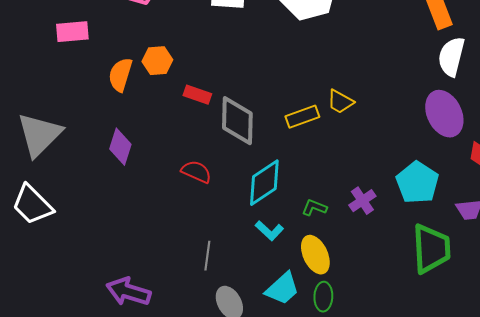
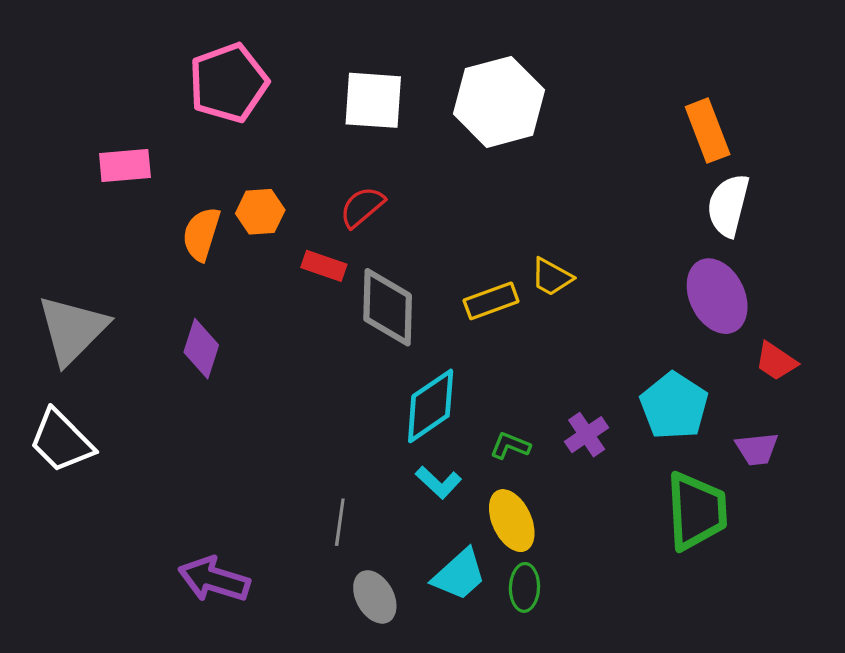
red semicircle: (196, 172) -> (362, 207), moved, turned -64

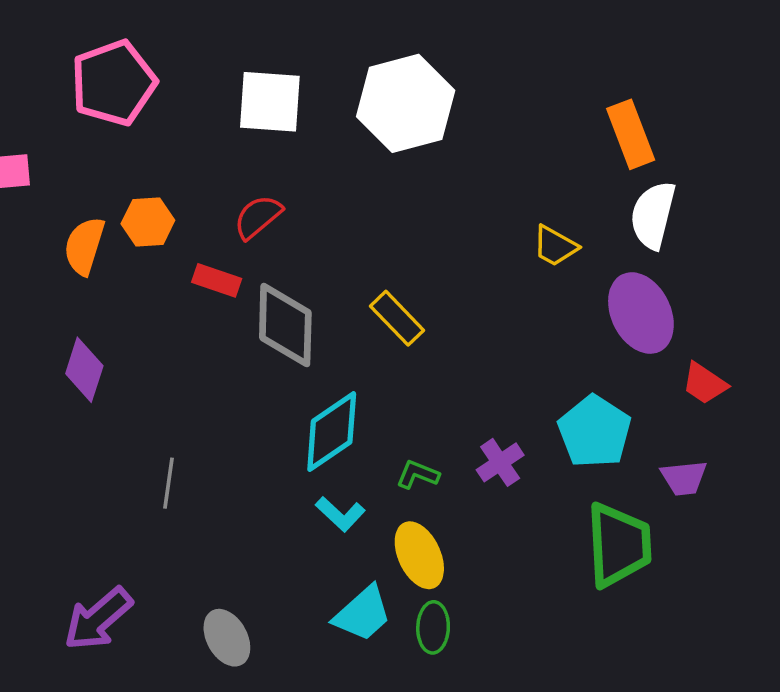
yellow trapezoid: (552, 277) -> (555, 246), moved
yellow rectangle: (491, 301) -> (397, 318), turned 66
gray line: (340, 522) -> (169, 483), moved
purple arrow: (214, 579) -> (98, 619), turned -58
gray ellipse: (375, 597) -> (227, 638), moved

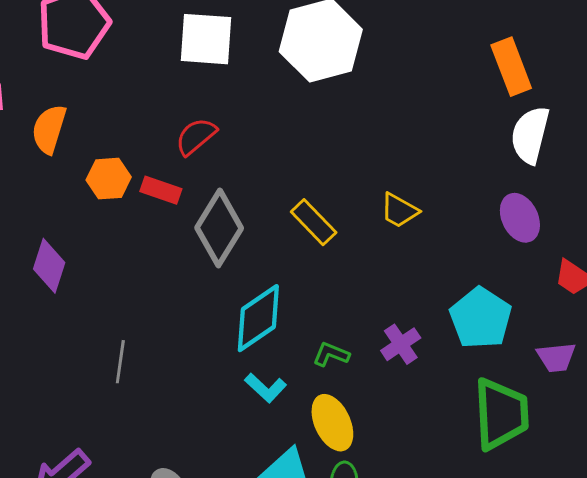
orange hexagon: (148, 222) -> (109, 179), moved
orange semicircle: (84, 246) -> (49, 129), moved
yellow trapezoid: (555, 246) -> (399, 211), moved
purple ellipse: (641, 313) -> (520, 218), size x0.7
gray diamond: (285, 325) -> (219, 228), turned 30

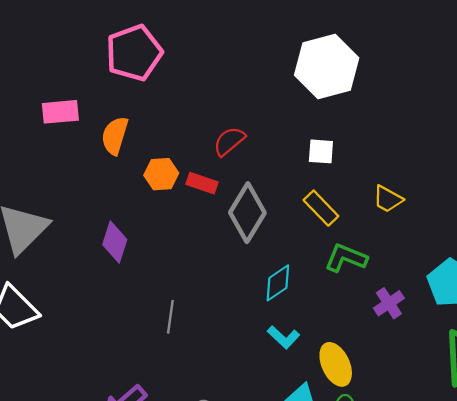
white square: (206, 39) -> (321, 151), moved, size x0.6
cyan diamond: (258, 318) -> (278, 283), size x0.7
green L-shape: (331, 354) -> (346, 258), moved, size x1.5

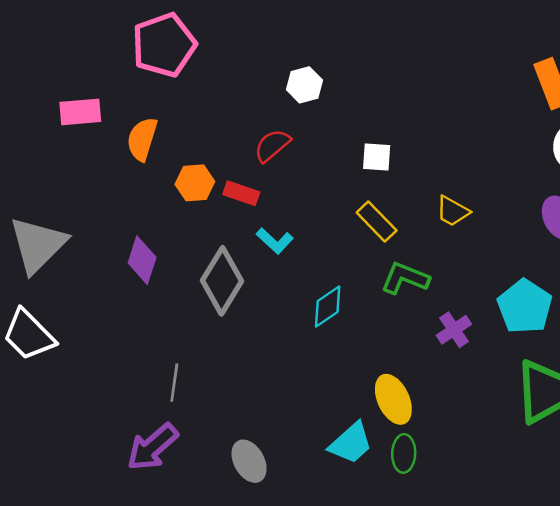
white hexagon: (327, 66) -> (304, 85), moved, size x0.5
gray diamond: (247, 213) -> (222, 281), moved
gray line: (170, 317) -> (174, 383), moved
cyan L-shape: (284, 337) -> (275, 241), moved

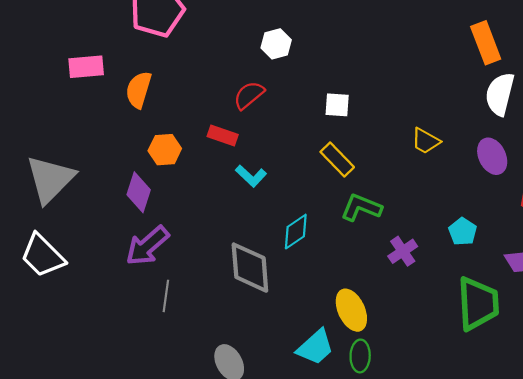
orange hexagon: (195, 183) -> (165, 150), moved
yellow trapezoid: (453, 211) -> (426, 141), moved
gray diamond: (222, 281) -> (250, 268), moved, turned -36
cyan pentagon: (525, 307) -> (463, 232), size x0.6
purple arrow: (152, 447) -> (147, 246), moved

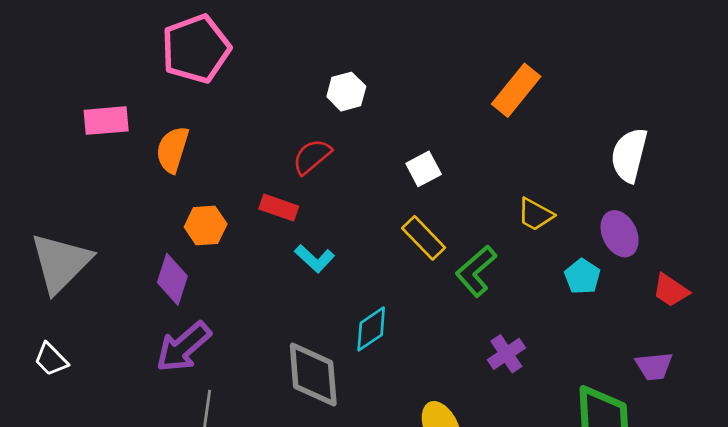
orange rectangle: (486, 43) -> (516, 90), moved, turned 60
white square: (337, 105) -> (424, 169), turned -32
green L-shape: (361, 208) -> (476, 271), moved, turned -63
cyan pentagon: (463, 232) -> (582, 277), moved
white trapezoid: (43, 256) -> (51, 359), size x0.6

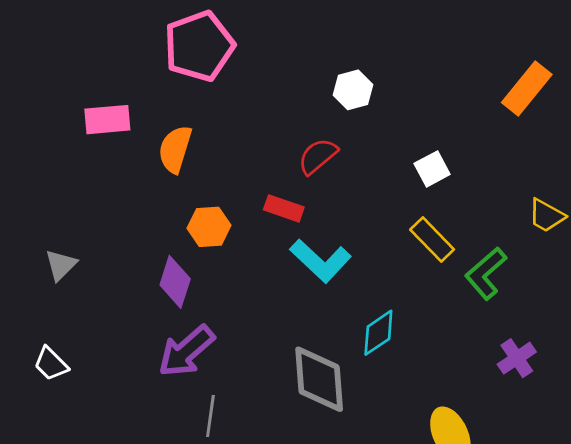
cyan L-shape: (315, 259) -> (321, 261), size x1.5
gray triangle: (61, 263) -> (61, 265), size x0.5

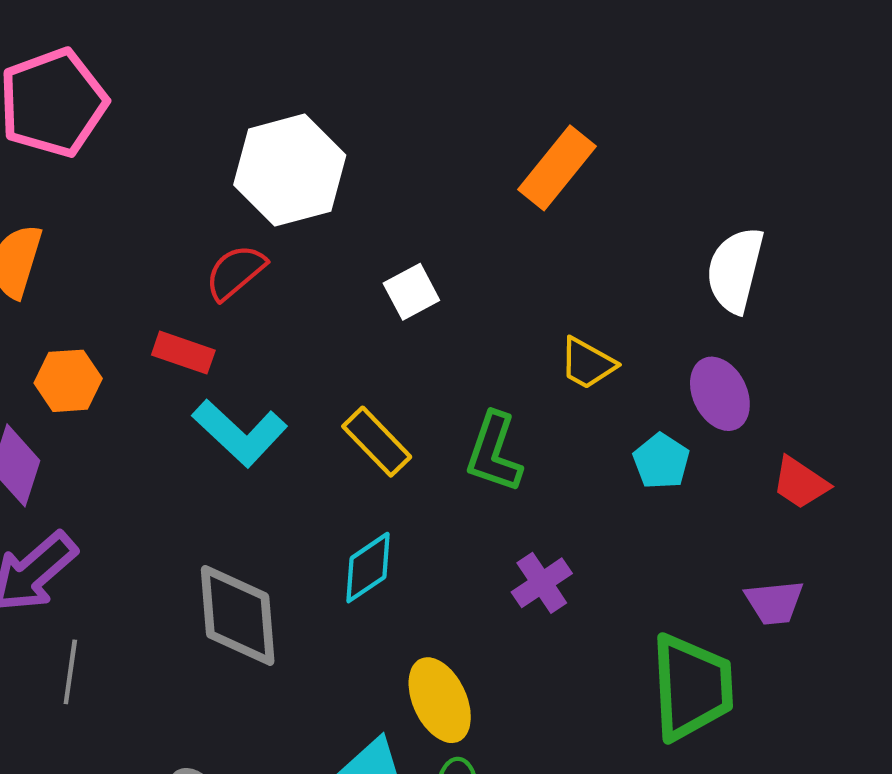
white hexagon: (353, 90) -> (290, 170), size x1.8
yellow rectangle: (432, 240) -> (377, 442), moved
green L-shape: (486, 273) -> (494, 452), turned -30
cyan diamond: (378, 333) -> (368, 568), moved

